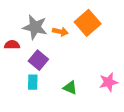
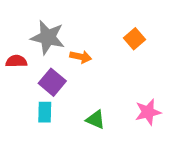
orange square: (88, 23) -> (134, 39), moved, size x0.6
orange arrow: (60, 32) -> (81, 57), moved

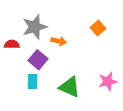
gray star: (48, 37) -> (35, 27), turned -30
green triangle: (96, 120) -> (70, 87), size x1.5

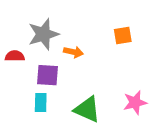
orange square: (98, 28) -> (123, 36), turned 32
purple square: (38, 60) -> (48, 75), turned -36

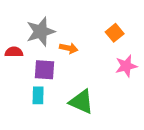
orange square: (123, 36) -> (115, 33), turned -30
pink star: (135, 103) -> (126, 66), moved

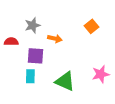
gray star: (41, 32) -> (33, 25), size x0.7
pink star: (126, 66) -> (101, 74), moved

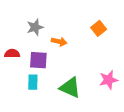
red semicircle: (11, 42) -> (12, 54), moved

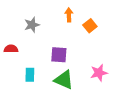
orange arrow: (59, 42) -> (69, 15), moved, turned -104
purple square: (38, 60) -> (59, 55), moved

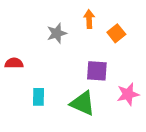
gray star: (32, 25) -> (57, 33), moved
purple square: (59, 55) -> (97, 71), moved

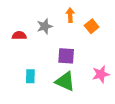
red semicircle: (14, 63) -> (19, 35), moved
purple square: (97, 71) -> (66, 56), moved

